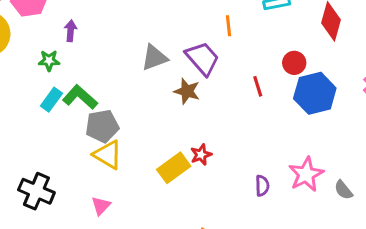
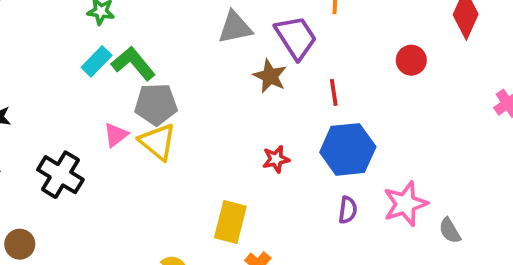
red line: (258, 86) -> (334, 92), moved
blue hexagon: (315, 93) -> (348, 149), moved
yellow rectangle: (174, 168) -> (230, 222), moved, turned -48
pink triangle: (101, 206) -> (116, 135), moved

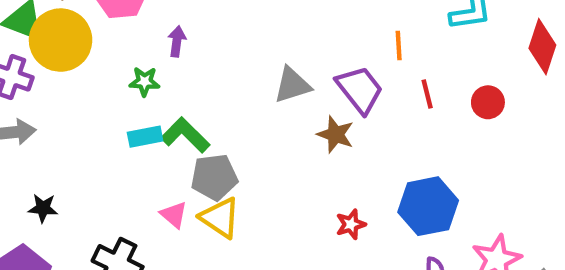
cyan rectangle: (97, 61) -> (145, 137), turned 40
red line: (334, 92) -> (427, 94), moved
pink triangle: (116, 135) -> (174, 215), turned -36

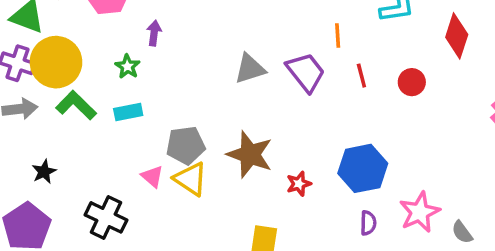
yellow circle: (61, 40) -> (56, 62), moved
green star: (144, 82) -> (127, 66), turned 30
brown star: (336, 134) -> (250, 154), moved, size x1.5
green L-shape: (185, 135) -> (76, 105), moved
black star: (43, 208) -> (44, 172), turned -30

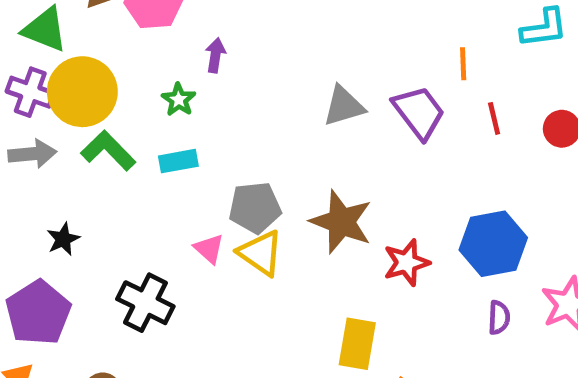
red star: (299, 184) -> (407, 263), size x1.4

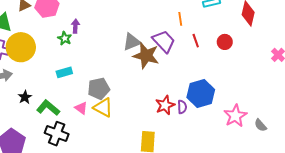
green star: (179, 100) -> (65, 38), moved
green L-shape: (108, 151) -> (48, 108), moved
brown star: (341, 222) -> (146, 56), moved
black star: (63, 239) -> (25, 97), moved
purple semicircle: (499, 318) -> (182, 107), moved

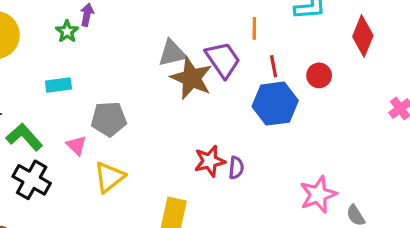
blue hexagon: (201, 93) -> (275, 104), moved
yellow triangle: (103, 108) -> (109, 177), moved, turned 45

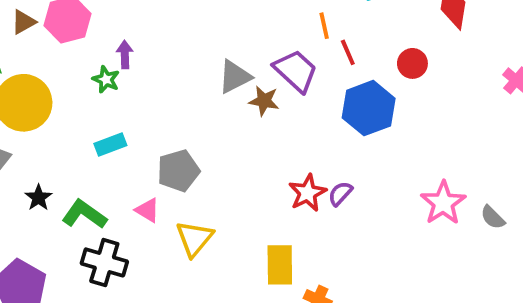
red line: (274, 66) -> (348, 52), moved
brown star: (191, 78) -> (264, 101), size x0.6
purple semicircle: (236, 168) -> (340, 194), turned -130

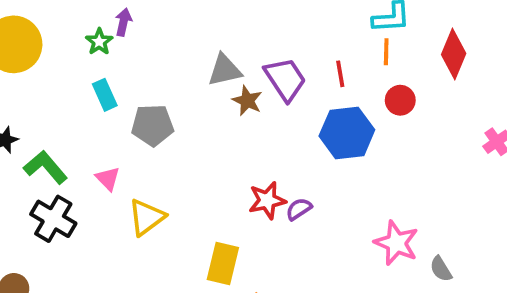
orange line: (324, 26) -> (386, 52), moved
cyan rectangle: (110, 144) -> (105, 95), moved, turned 72
gray pentagon: (178, 171) -> (153, 125), moved
pink star: (443, 203) -> (396, 243), turned -30

